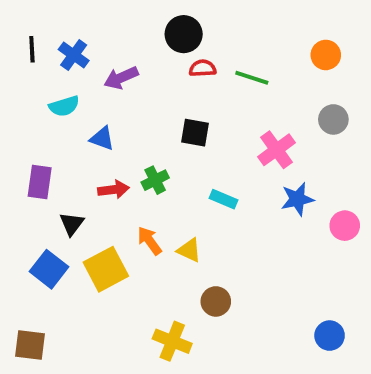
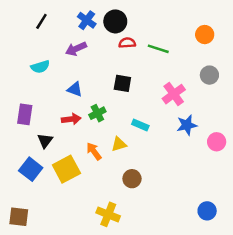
black line: (32, 49) -> (41, 21), moved, turned 35
blue cross: (74, 55) -> (87, 20), moved
blue triangle: (102, 138) -> (75, 89), moved
yellow triangle: (189, 250) -> (119, 144), moved, turned -42
brown circle: (216, 301) -> (132, 179), moved

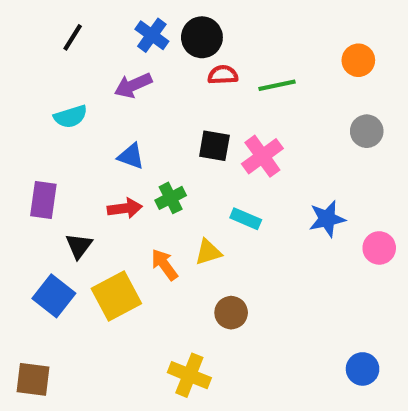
green line: (158, 49) -> (277, 85), turned -30
pink cross: (174, 94) -> (262, 156), moved

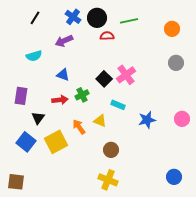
green line: (277, 85) -> (129, 21), moved
black square: (214, 146) -> (104, 79), moved, turned 35
blue star: (327, 219) -> (147, 120), moved
yellow triangle: (208, 252) -> (100, 121), turned 40
yellow cross: (189, 375) -> (108, 180), moved

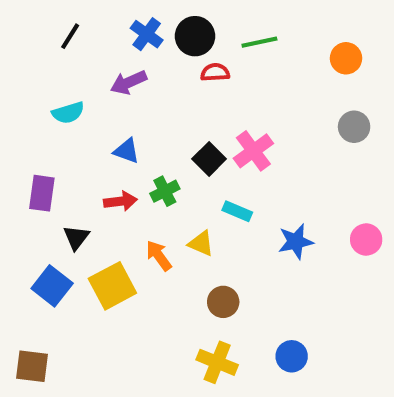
blue circle: (174, 177) -> (292, 356), moved

